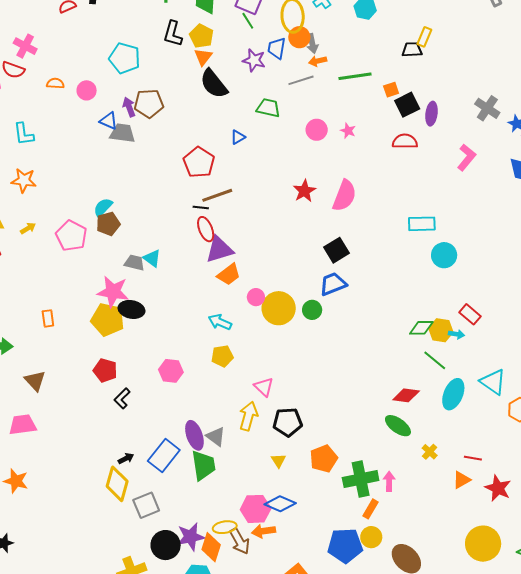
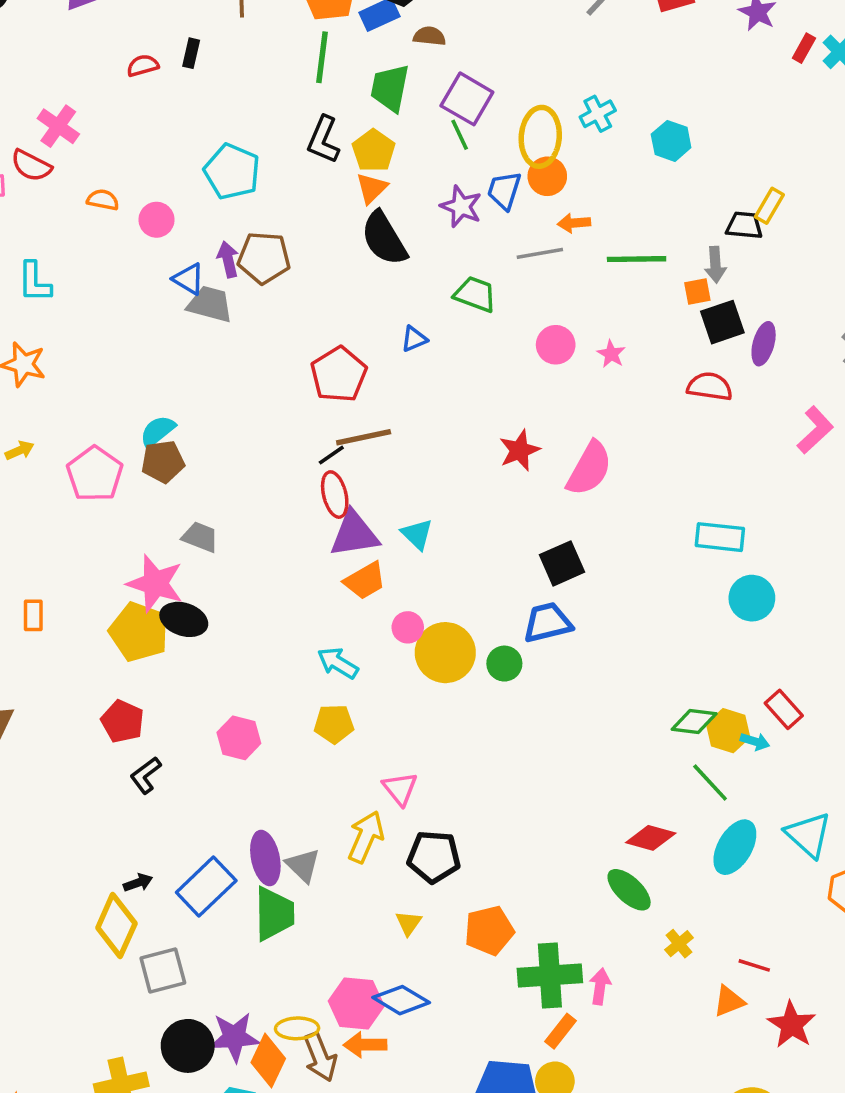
gray arrow: (312, 44) -> (715, 265), moved
black line: (201, 208) -> (331, 455), turned -49
cyan triangle: (152, 258) -> (417, 534), moved

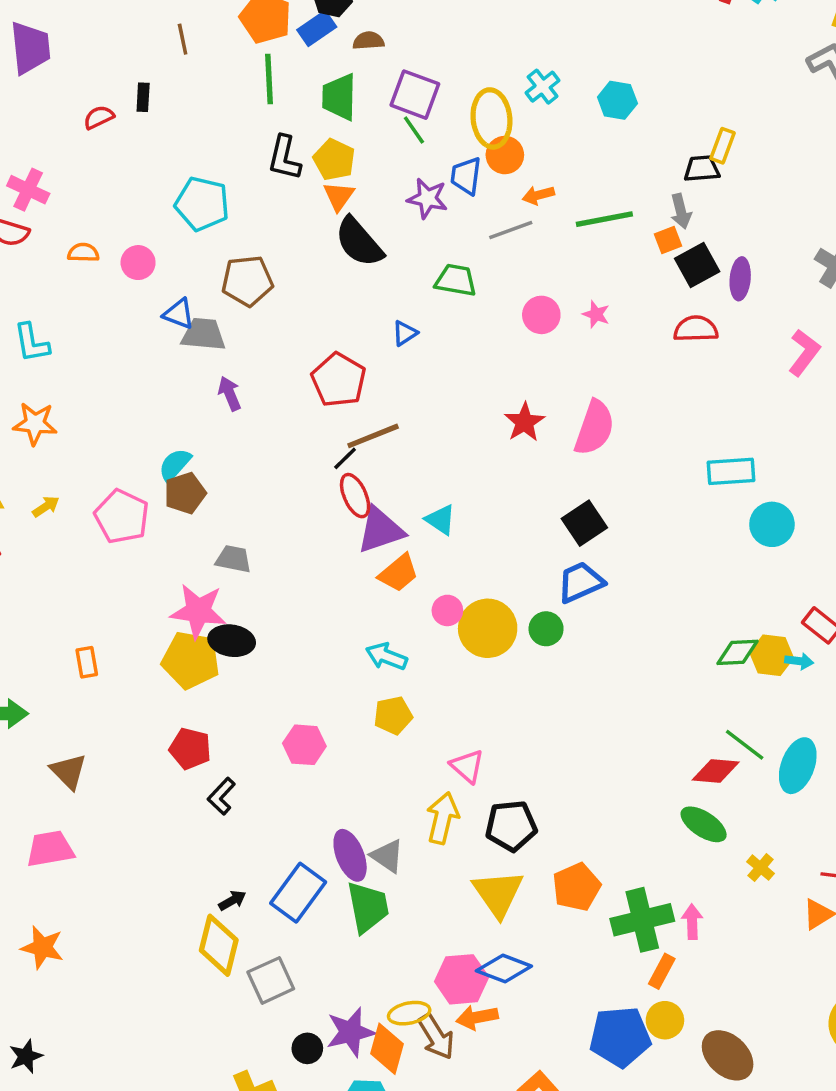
purple arrow: (228, 259) -> (230, 394), moved
green line: (710, 783) -> (745, 745), moved
yellow triangle: (408, 923) -> (498, 893), size x2.0
black circle: (188, 1046) -> (307, 1048), size x0.6

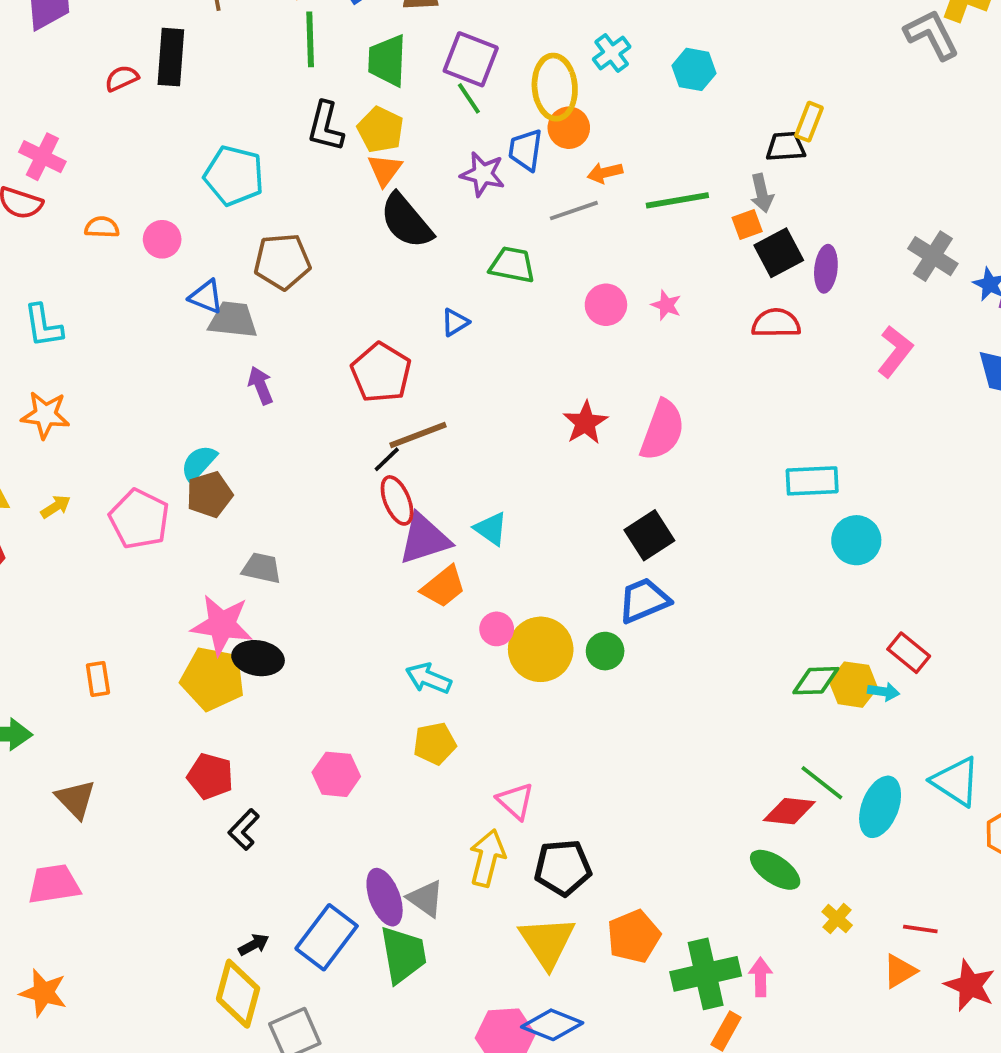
black rectangle: (143, 97) -> (171, 57), size x1.8

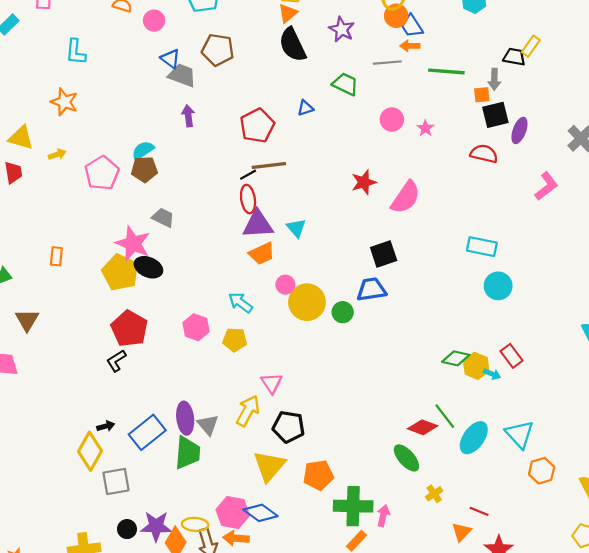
blue trapezoid: (526, 150) -> (412, 26), moved, turned -55
pink hexagon: (336, 774) -> (196, 327), moved
red pentagon: (210, 776) -> (129, 329), moved, size x1.4
orange triangle: (900, 971) -> (462, 532), turned -30

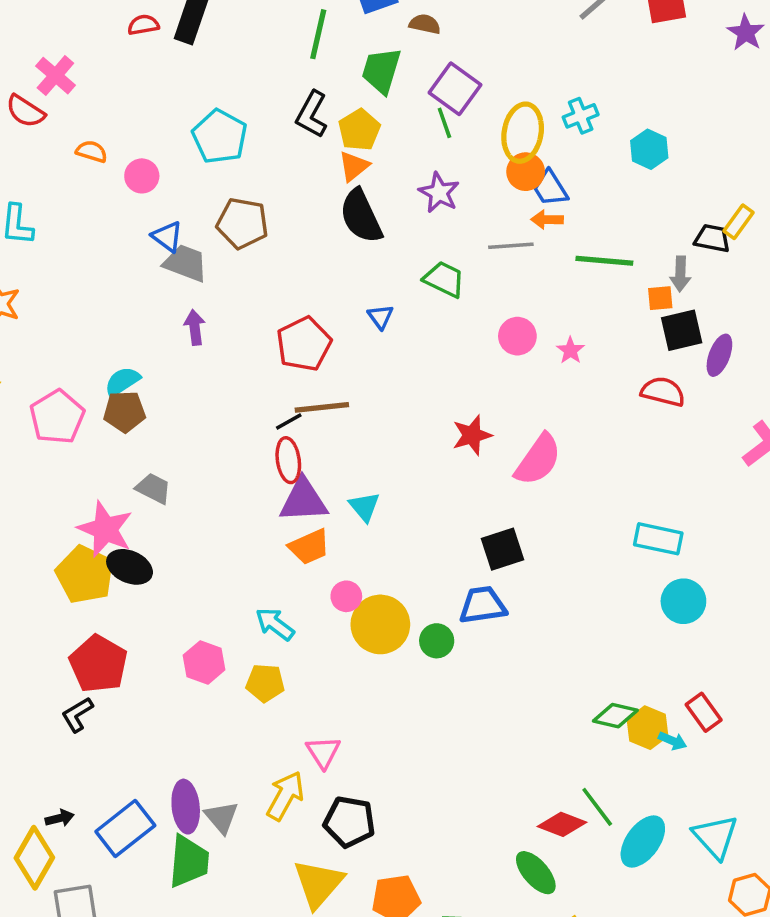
blue triangle: (305, 108) -> (380, 317), turned -49

